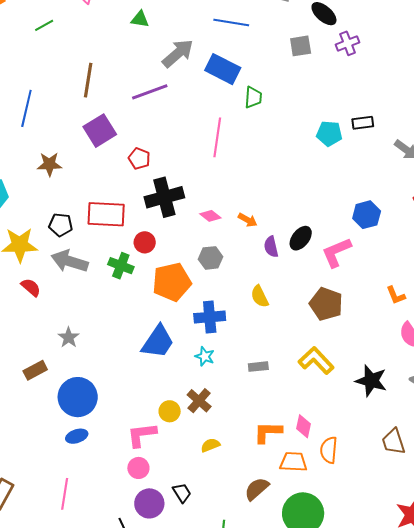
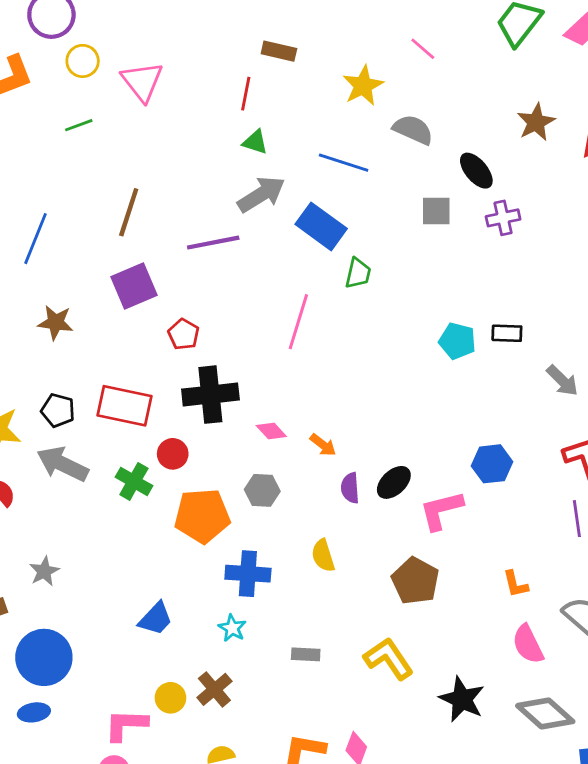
green triangle: (140, 19) -> (255, 142), moved
blue trapezoid: (158, 342) -> (156, 619), moved, size x0.7

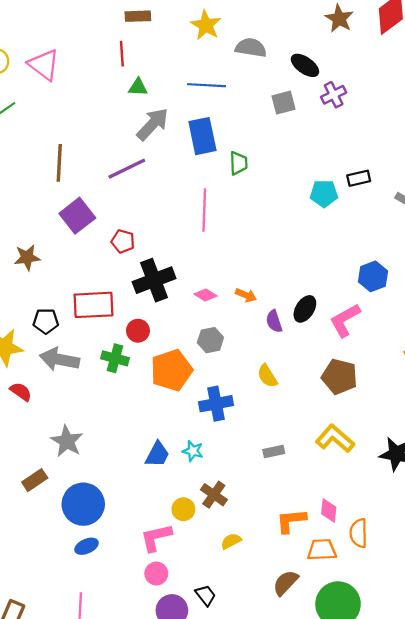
blue rectangle: (321, 226) -> (202, 136), turned 57
gray star: (44, 571) -> (67, 441), size x1.4
cyan star: (232, 628) -> (193, 451), moved

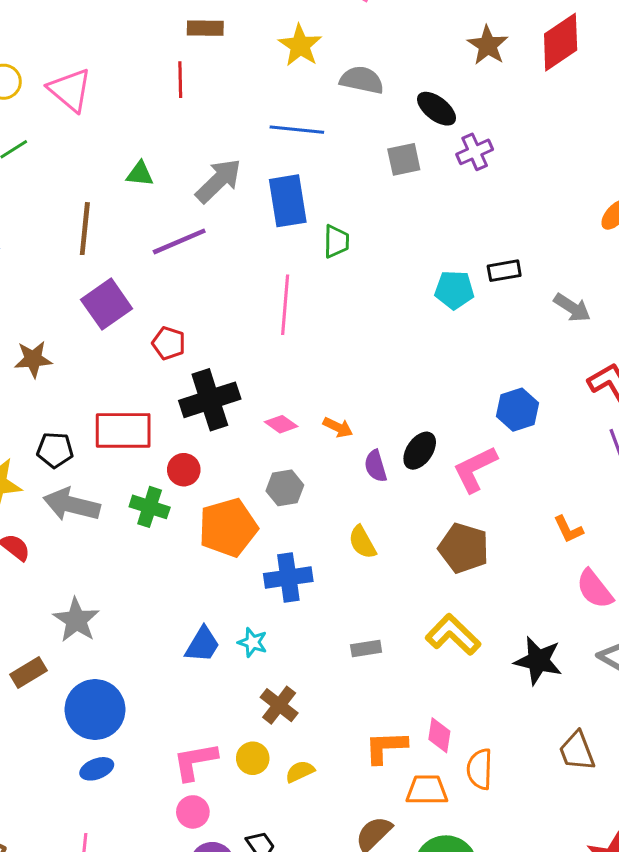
green triangle: (138, 87) -> (140, 174), moved
yellow circle: (183, 509) -> (253, 758), moved

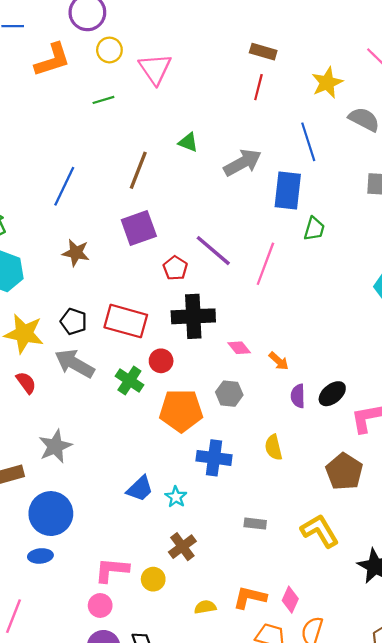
red line: (180, 80) -> (258, 87), moved
blue line: (297, 130) -> (308, 142), turned 51
purple line: (179, 241) -> (213, 251), moved, turned 48
yellow semicircle: (300, 772) -> (205, 607), moved

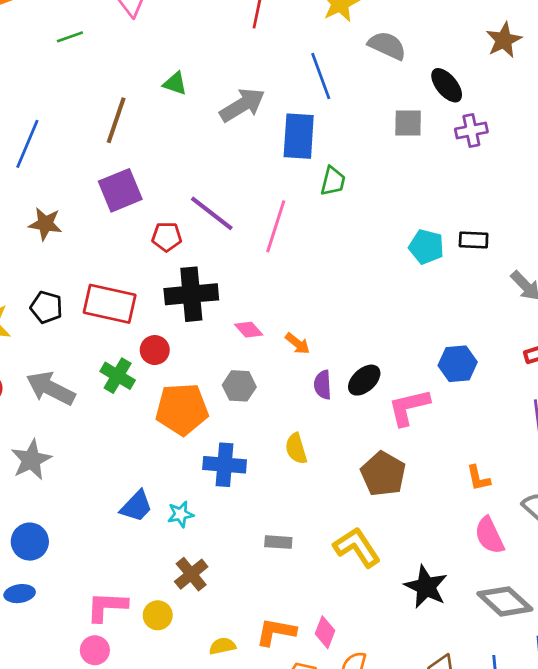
red pentagon: (175, 268) -> (167, 237), turned -30
gray arrow: (75, 363) -> (51, 388), moved
cyan star: (176, 497) -> (181, 514), turned 30
blue circle: (51, 514) -> (30, 542), size x0.7

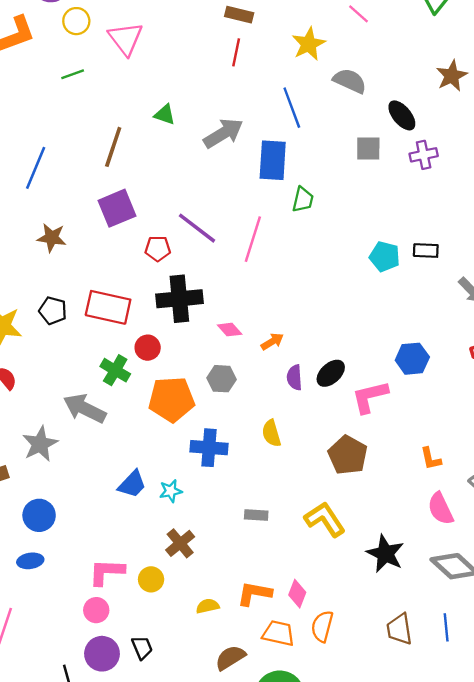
orange arrow: (297, 344) -> (272, 342), turned -70
gray arrow: (51, 388) -> (85, 408), moved

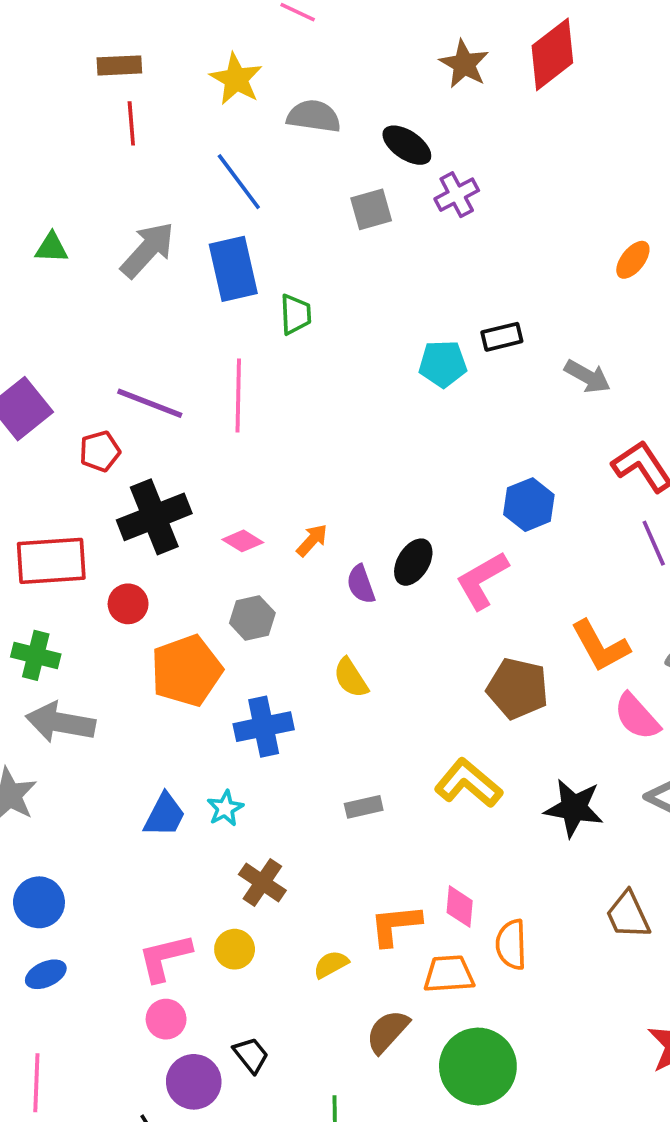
green cross: (115, 370) -> (36, 655), moved
brown pentagon: (348, 455) -> (518, 688), moved
orange L-shape: (431, 459) -> (600, 646), size x1.6

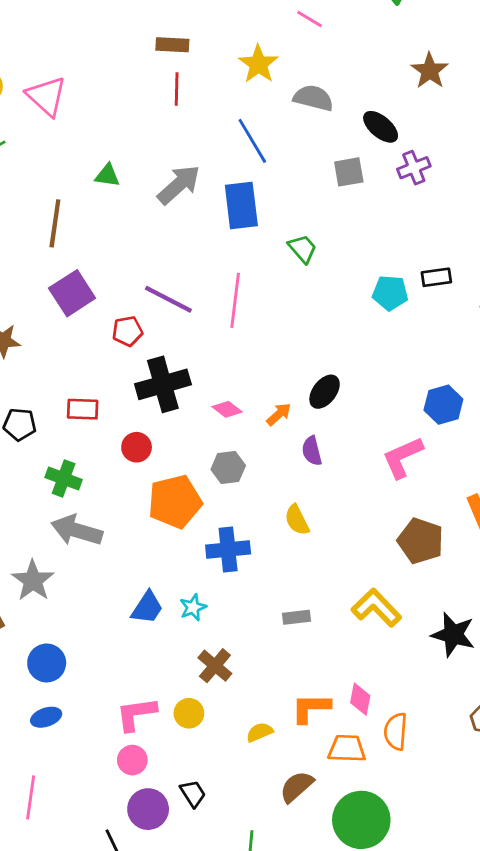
green trapezoid: (296, 314) -> (303, 249), moved, turned -44
red rectangle: (51, 561) -> (83, 409), size x0.6
black ellipse: (413, 562) -> (325, 392), moved

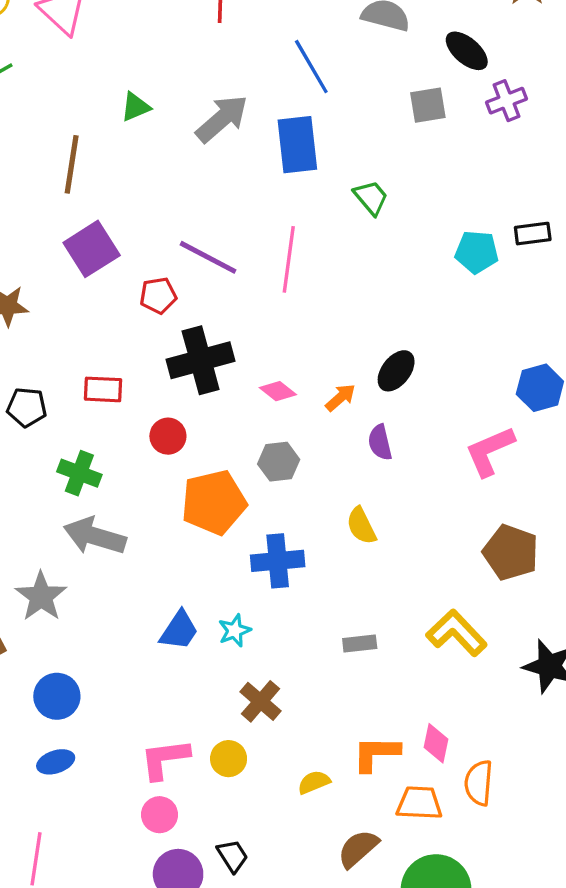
green triangle: (107, 176) -> (136, 107), turned -32

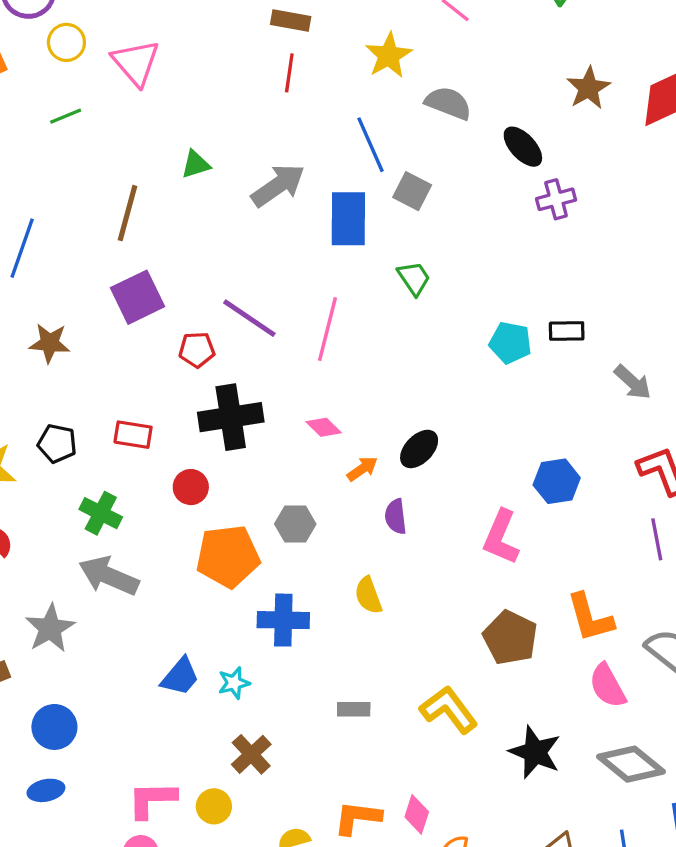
gray square: (428, 105) -> (412, 191), moved, turned 30
pink diamond: (278, 391) -> (324, 427), moved
pink L-shape: (490, 451) -> (501, 537), turned -50

